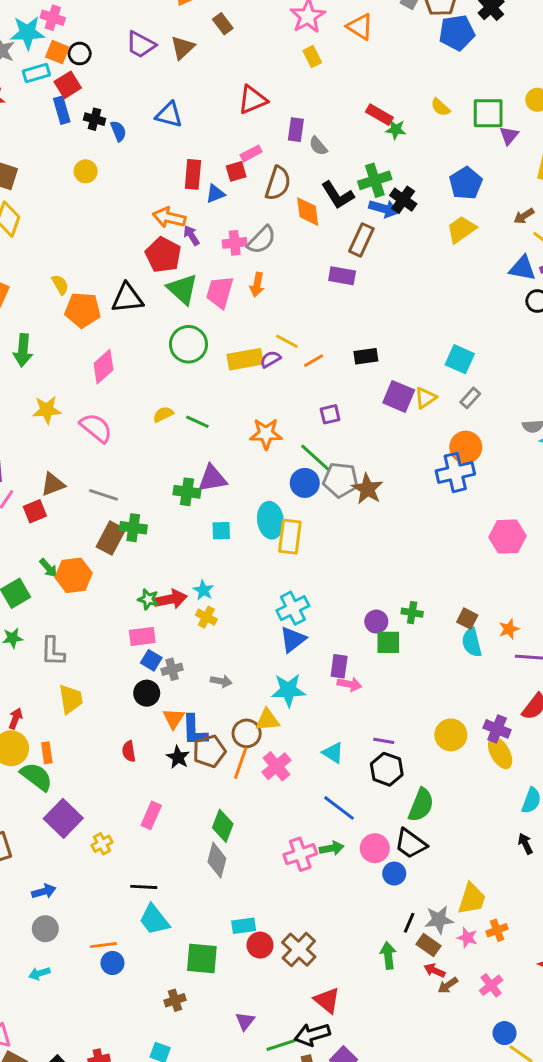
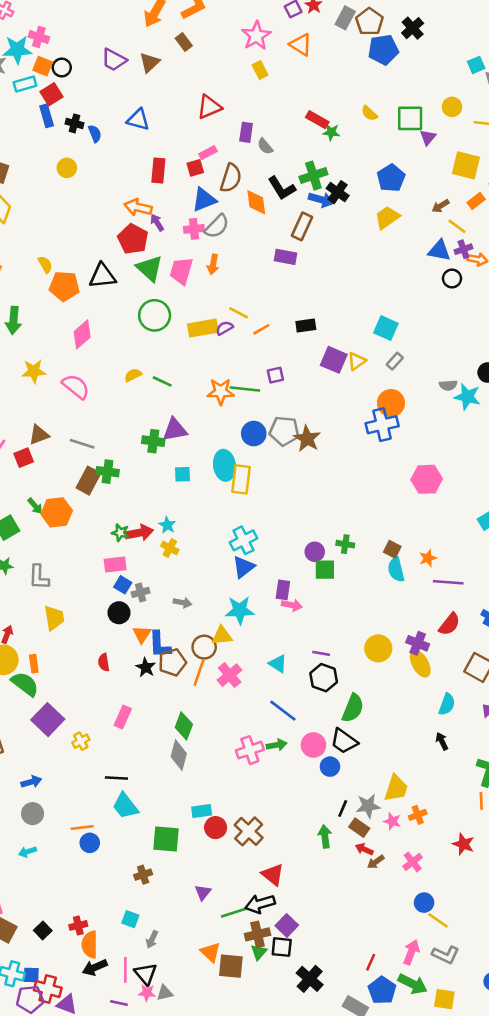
blue triangle: (215, 194) -> (204, 200), moved, size x1.5
green line: (315, 458) -> (245, 389), moved, turned -36

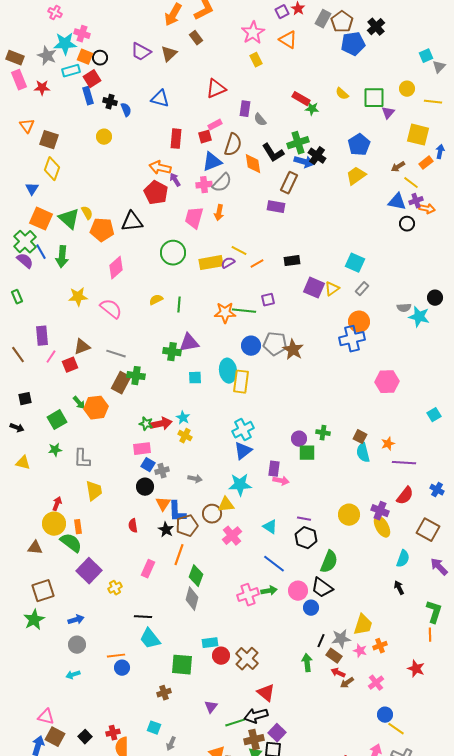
green triangle: (149, 268) -> (69, 219), moved
green line: (162, 381) -> (179, 305), turned 70
orange line: (199, 673) -> (179, 555), moved

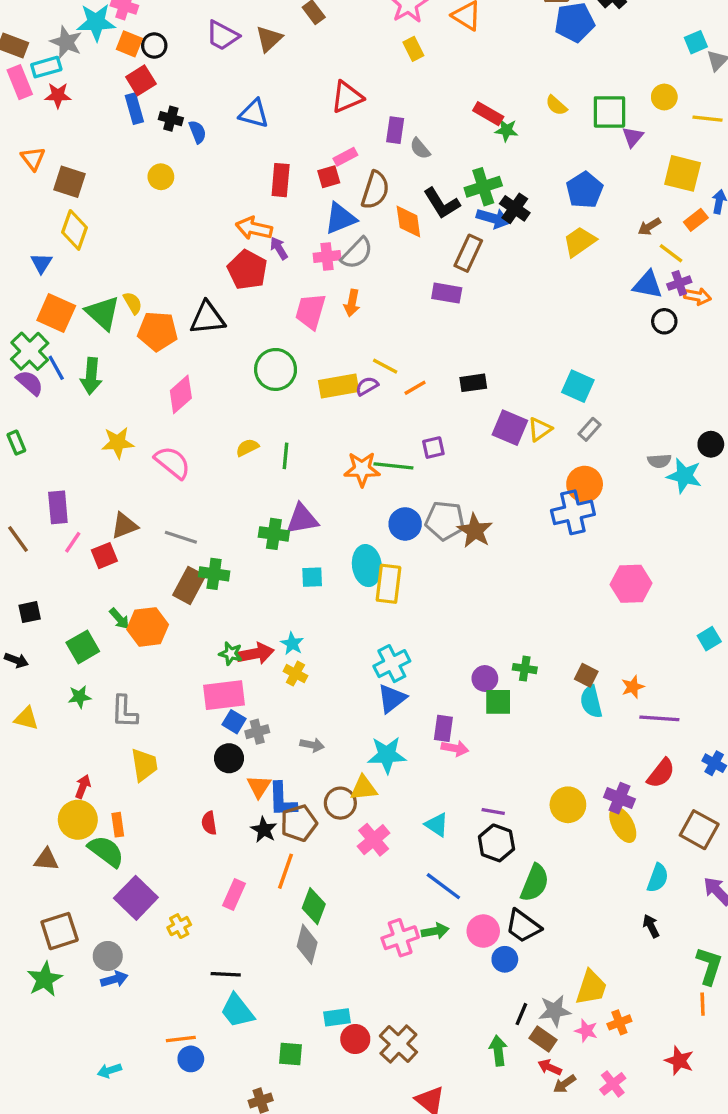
cyan rectangle: (71, 71) -> (46, 67), moved
pink rectangle: (142, 449) -> (224, 695), size x1.4
gray circle: (77, 645) -> (108, 956), moved
green square: (182, 665) -> (290, 1054), size x0.7

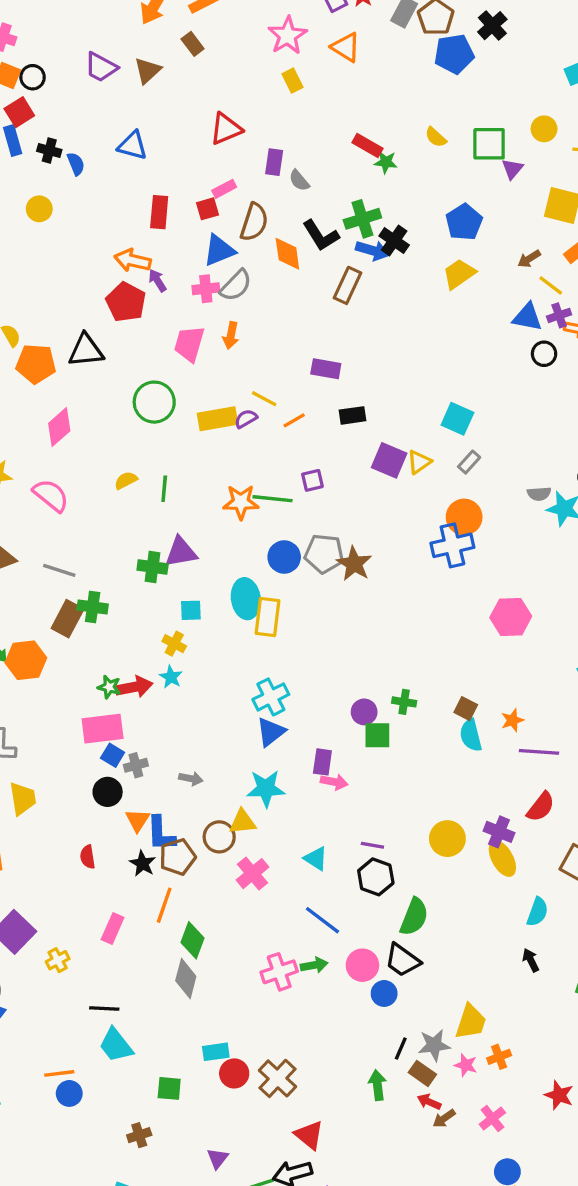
purple rectangle: (447, 293) -> (326, 369), moved
yellow cross: (295, 674) -> (174, 644), moved

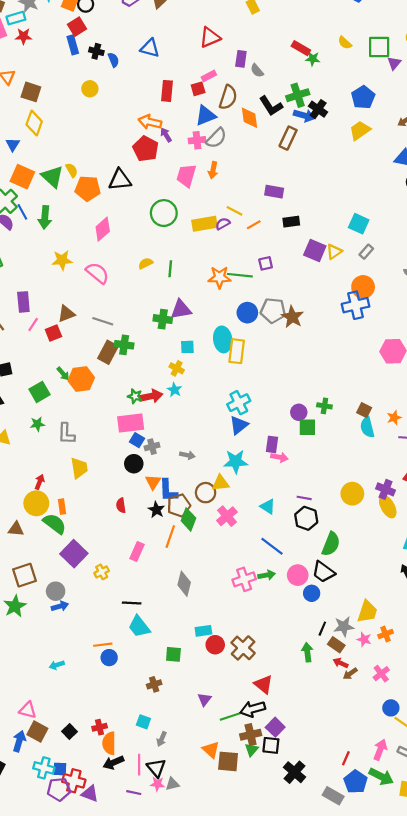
green diamond: (193, 940) -> (188, 519), moved

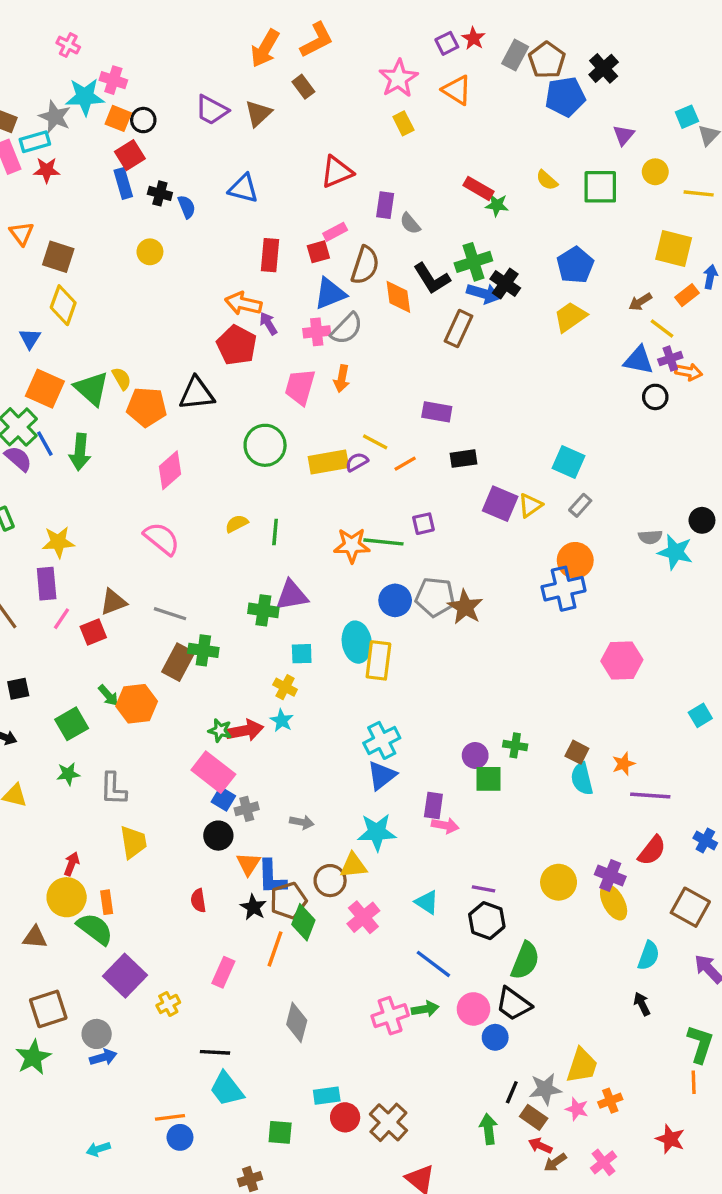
purple triangle: (394, 63) -> (624, 135), moved
yellow star: (62, 260) -> (58, 542), moved
pink rectangle: (131, 423) -> (213, 772), turned 45

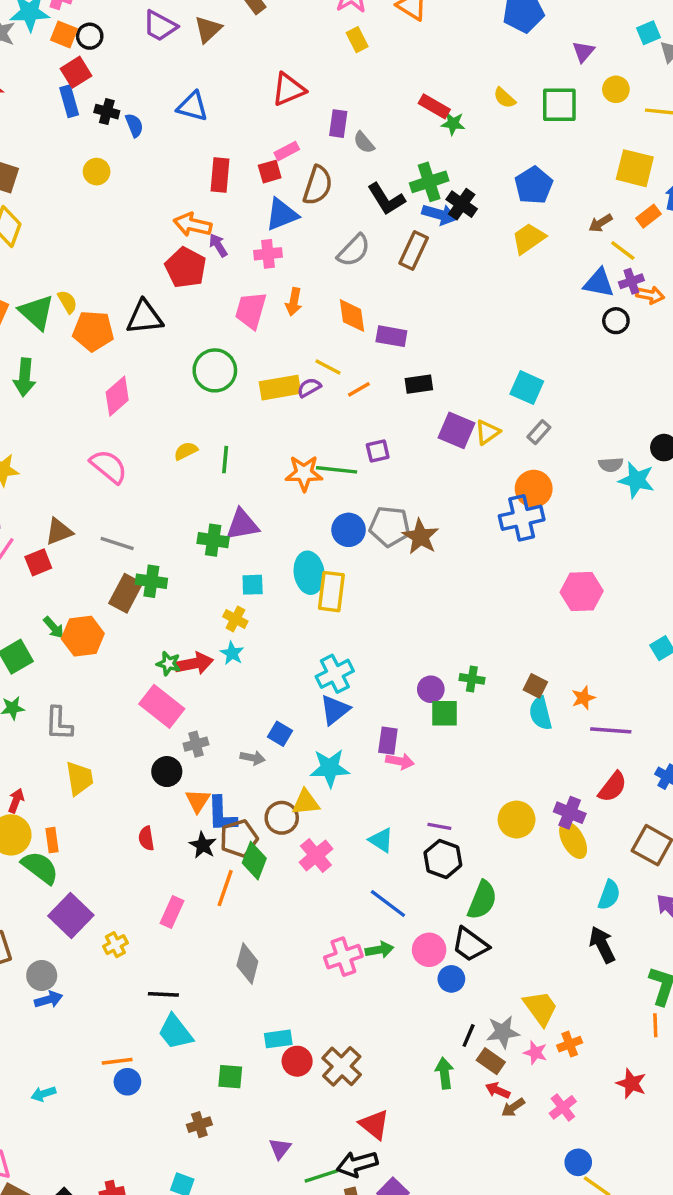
orange diamond: (398, 297) -> (352, 316), moved
gray semicircle: (347, 329) -> (354, 250), moved
blue square: (223, 799) -> (280, 734), moved
black arrow: (642, 1004) -> (602, 945), size x1.5
yellow trapezoid: (582, 1066) -> (541, 1008), turned -54

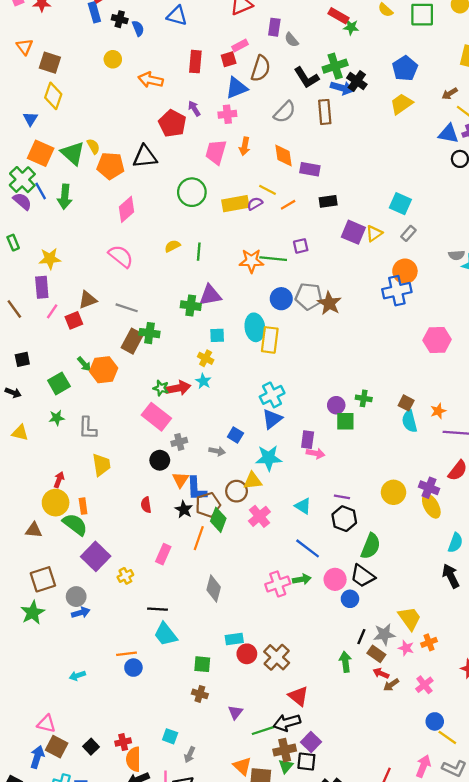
orange arrow: (193, 225) -> (151, 80), moved
brown rectangle: (414, 250) -> (325, 112), turned -30
brown cross: (199, 1125) -> (200, 694), moved, turned 35

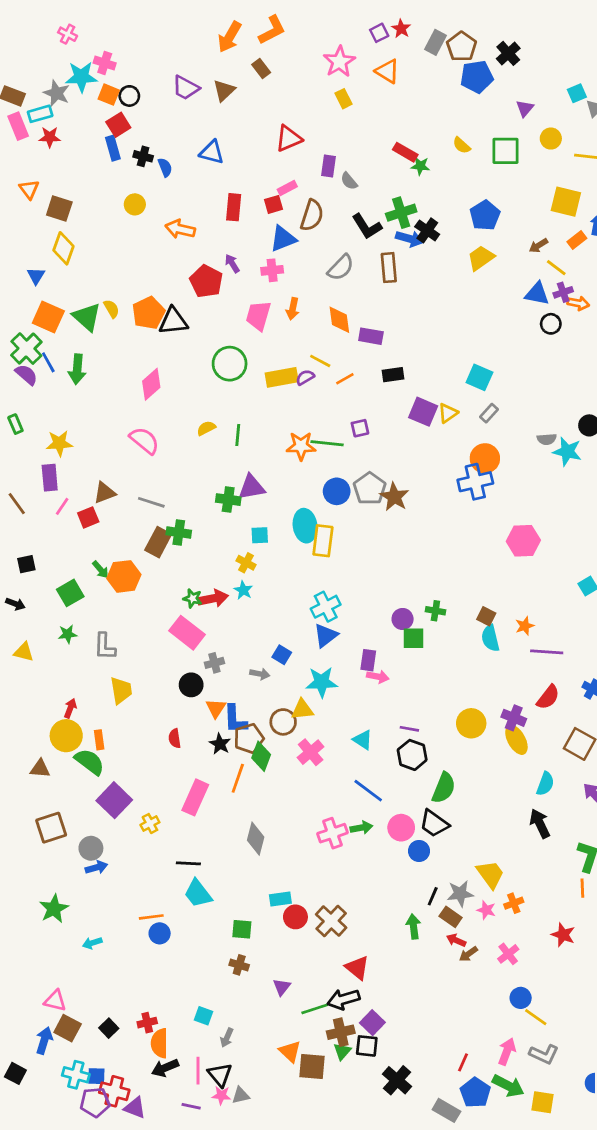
orange pentagon: (111, 166) -> (149, 313), moved, turned -30
gray pentagon: (309, 296) -> (370, 489), turned 30
pink rectangle: (163, 554) -> (195, 797), size x1.4
green star: (33, 613) -> (54, 909), moved

